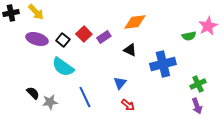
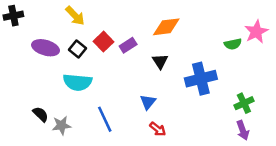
yellow arrow: (36, 12) -> (75, 16), moved
black triangle: (130, 50) -> (160, 61), turned 32
cyan semicircle: (63, 67) -> (78, 82), turned -30

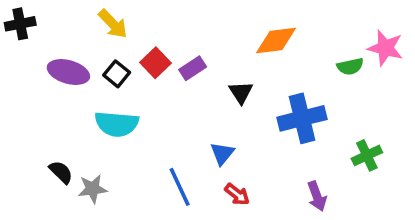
orange diamond: (166, 27) -> (276, 40), moved
pink star: (256, 32) -> (385, 48), turned -30
blue line: (105, 119) -> (180, 187), moved
purple arrow: (243, 130) -> (317, 196), moved

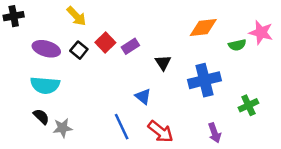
orange diamond: (276, 40) -> (203, 27), moved
cyan semicircle: (117, 124) -> (45, 85), moved
blue triangle: (222, 154) -> (143, 96), moved, turned -30
red arrow: (237, 194) -> (161, 132), size x1.5

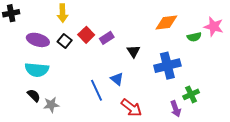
yellow arrow: (76, 16) -> (63, 13), turned 42
green cross: (248, 105) -> (191, 94), moved
blue line: (122, 127) -> (96, 90), moved

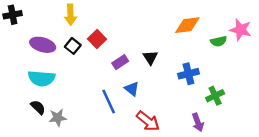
purple rectangle: (107, 38) -> (120, 62), moved
blue cross: (167, 66) -> (188, 74), size x0.7
green cross: (191, 94) -> (215, 96), moved

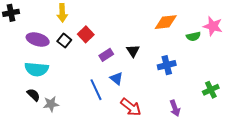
green cross: (215, 96) -> (211, 90), moved

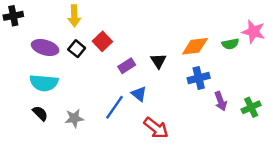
orange diamond: (166, 22) -> (195, 46), moved
blue line: (96, 90) -> (115, 107), turned 60
gray star: (51, 104) -> (74, 118), moved
purple arrow: (175, 108) -> (221, 101), moved

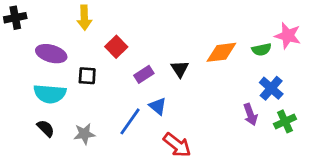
black square: (77, 49) -> (87, 76), moved, turned -35
blue cross: (199, 78) -> (271, 88), moved, turned -35

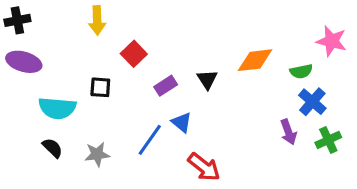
green semicircle: (261, 49) -> (301, 71), moved
purple ellipse: (51, 54) -> (24, 62), moved

